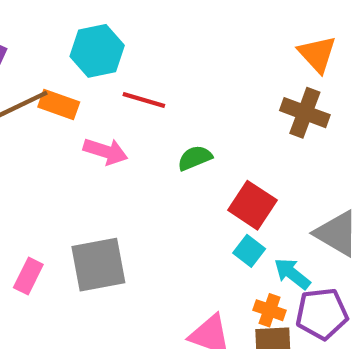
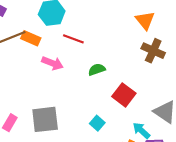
orange triangle: (317, 54) -> (145, 20), moved
cyan square: (249, 251) -> (97, 123), moved

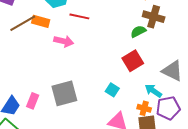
green semicircle: (97, 69) -> (138, 31), moved
red square: (124, 95) -> (133, 61), turned 30

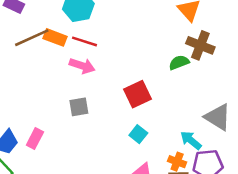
red line: (79, 16) -> (84, 41), moved
red square: (133, 61) -> (138, 94), moved
gray square: (64, 93) -> (79, 107), moved, size x0.6

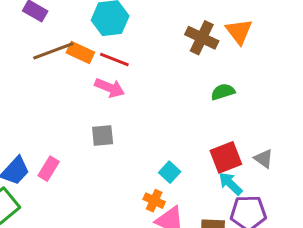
brown cross: (200, 45) -> (202, 38), moved
red square: (138, 94) -> (226, 157), moved
gray triangle: (218, 117) -> (264, 159), size x0.6
orange cross: (177, 162) -> (154, 201), moved

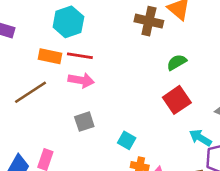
brown line: (53, 51) -> (30, 92), moved
red square: (226, 157) -> (177, 100), moved
cyan square: (170, 172) -> (127, 140), moved

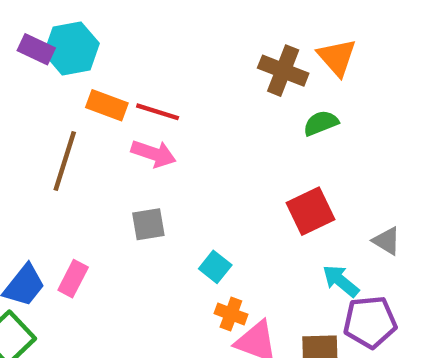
cyan hexagon: (68, 22) -> (72, 48), moved
green semicircle: (177, 62) -> (321, 123), moved
brown line: (30, 92) -> (65, 161), turned -48

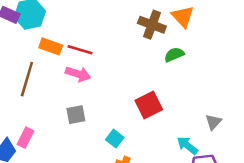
red square: (310, 211) -> (149, 105), moved
gray triangle: (387, 241) -> (213, 122), turned 42
pink rectangle: (73, 279) -> (26, 138), moved

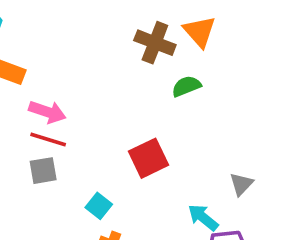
red line: (80, 50) -> (48, 139), moved

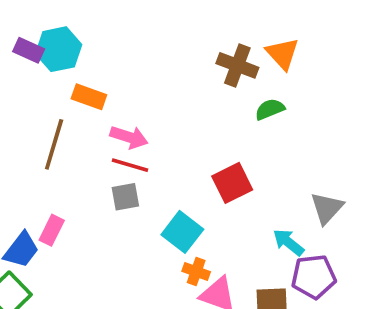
gray triangle: (241, 184) -> (327, 208), size x1.4
cyan square: (99, 206) -> (182, 232), size x1.5

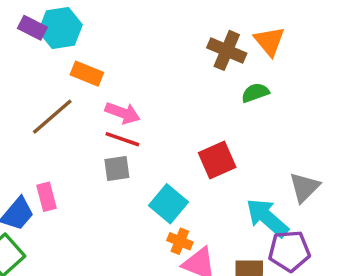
brown line: (54, 144) -> (52, 117), turned 30
pink rectangle: (52, 230) -> (47, 197), turned -44
cyan arrow: (288, 242) -> (267, 218), size x1.5

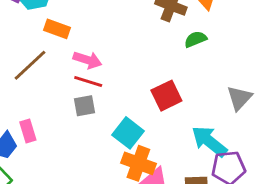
gray triangle: (304, 187) -> (239, 98), moved
orange cross: (180, 241) -> (138, 163), size x1.6

